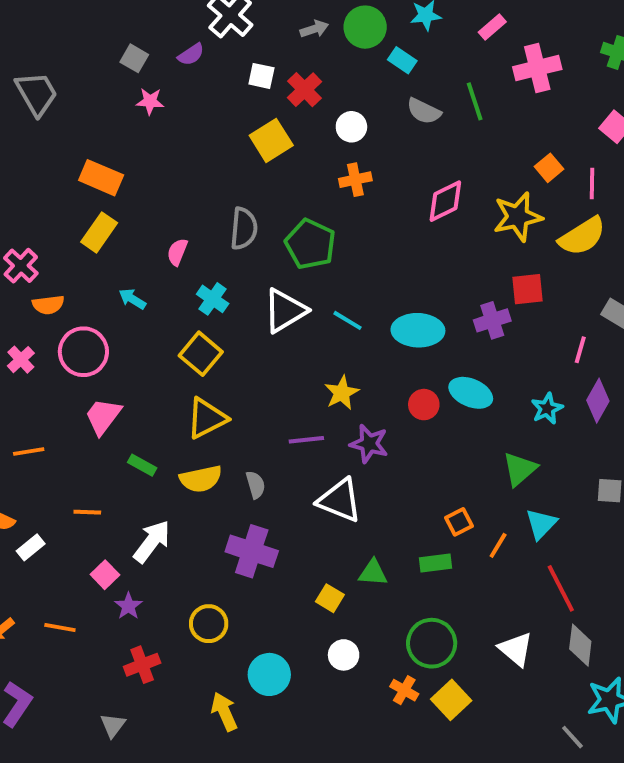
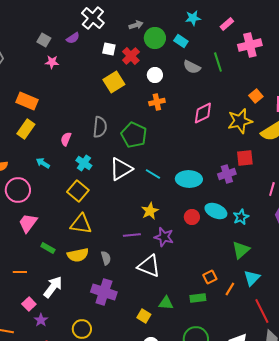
green circle: (365, 27) -> (155, 38), moved
cyan star: (547, 408) -> (241, 217), moved
yellow triangle: (207, 418) -> (81, 224), turned 35

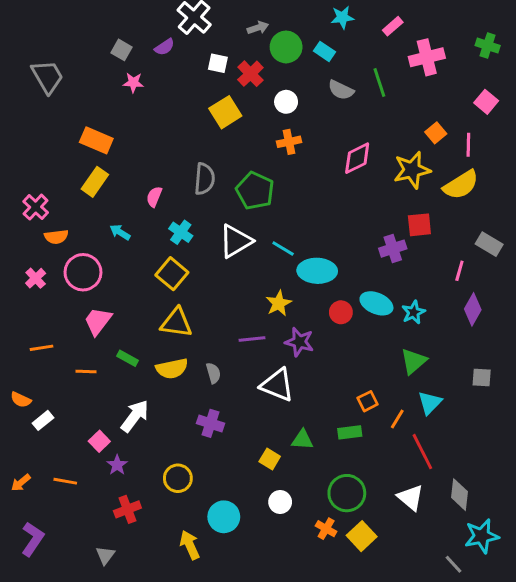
cyan ellipse: (189, 179) -> (317, 271), moved
orange line: (20, 272) -> (86, 372), moved
purple cross: (104, 292) -> (210, 423), size x0.7
red line: (262, 311) -> (422, 452), moved

